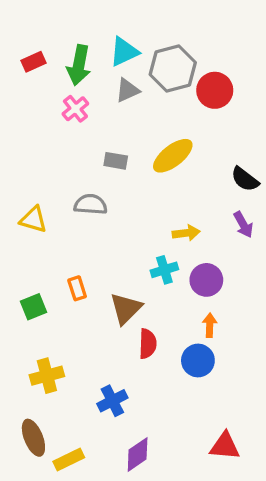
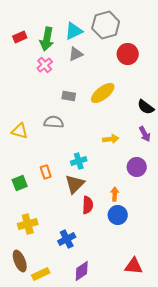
gray hexagon: (173, 68) -> (106, 25), moved
cyan cross: (164, 270) -> (79, 161), moved
purple circle: (206, 280) -> (137, 167), moved
orange arrow: (210, 325) -> (115, 194), moved

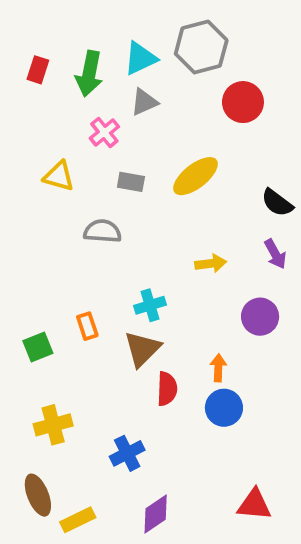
red rectangle: (20, 37) -> (38, 70), turned -48
pink cross: (45, 65) -> (104, 132), moved
yellow triangle: (20, 131) -> (59, 176), moved

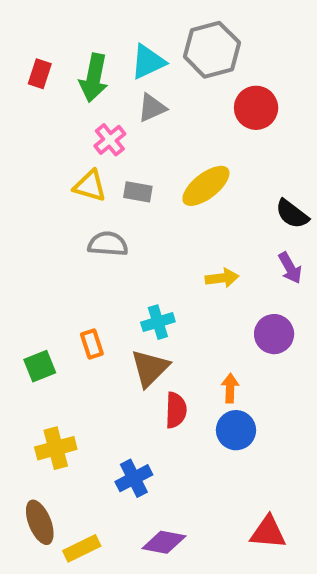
yellow triangle: (59, 176) -> (90, 186), moved
purple diamond: (156, 514) -> (164, 542), turned 45

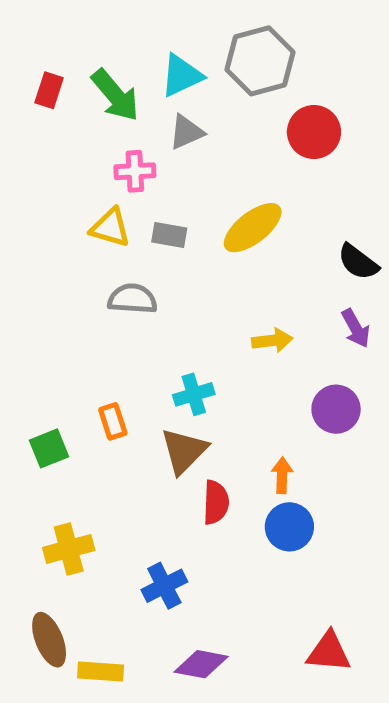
green arrow: (94, 78) -> (115, 95), turned -51
pink cross: (110, 140) -> (135, 171), turned 36
yellow rectangle: (82, 548) -> (101, 672), turned 30

